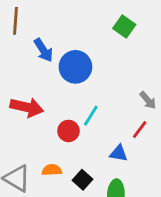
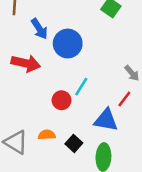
red arrow: (27, 107) -> (26, 63), moved
blue triangle: (119, 153) -> (106, 120), size x1.5

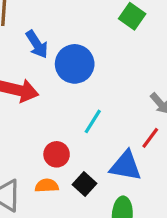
red circle: (62, 100) -> (57, 154), moved
black square: (74, 143) -> (85, 184), moved

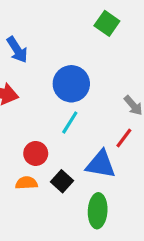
blue circle: (75, 64) -> (71, 84), moved

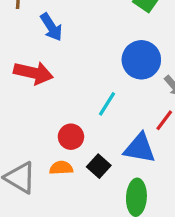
blue circle: (71, 84) -> (141, 60), moved

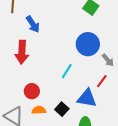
red arrow: (33, 73) -> (22, 52), turned 80
red circle: (71, 137) -> (32, 91), moved

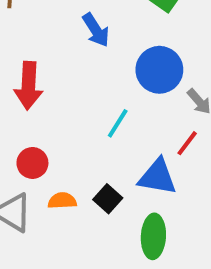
blue arrow: (33, 24) -> (96, 30), moved
red circle: (32, 91) -> (32, 163), moved

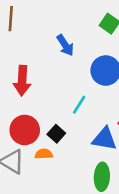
red circle: (32, 163) -> (25, 130), size x1.5
black square: (108, 199) -> (56, 134), moved

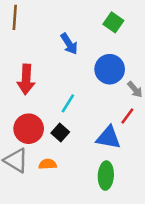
cyan line: (79, 105) -> (68, 103), moved
orange semicircle: (44, 154) -> (48, 164), moved

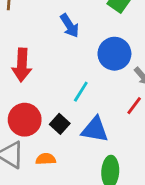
cyan line: (68, 103) -> (81, 92), moved
blue triangle: (108, 138) -> (95, 129), moved

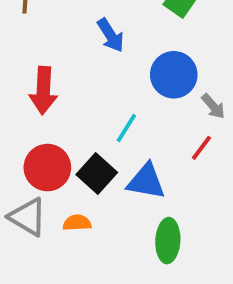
black square: (60, 124) -> (97, 173), size x1.4

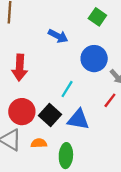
blue arrow: (111, 35) -> (58, 36), turned -30
green ellipse: (168, 241) -> (66, 156), moved

